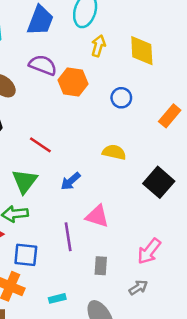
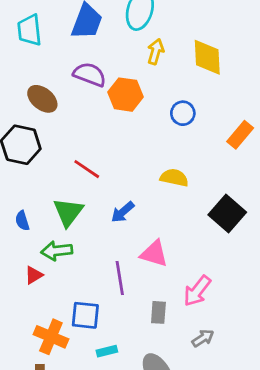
pink arrow: (149, 251) -> (197, 291), moved
blue square: (26, 255) -> (85, 315), moved

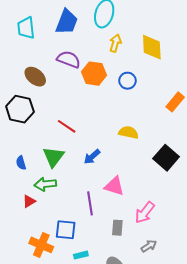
blue circle: (183, 113) -> (127, 81), moved

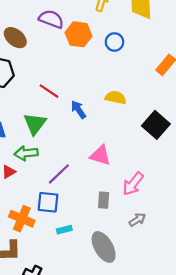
blue arrow: (92, 157) -> (79, 110), moved, turned 96
purple line: (90, 203) -> (59, 174), moved, turned 55

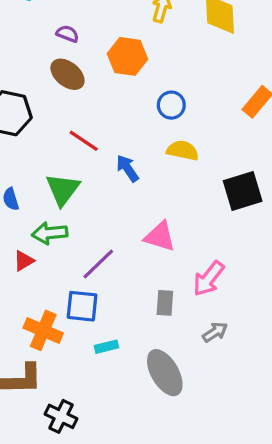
purple semicircle: (51, 19) -> (67, 34), moved, size x0.6
brown ellipse: (15, 38) -> (67, 74), moved
blue circle: (114, 42) -> (171, 105), moved
black square: (156, 125) -> (243, 191), turned 32

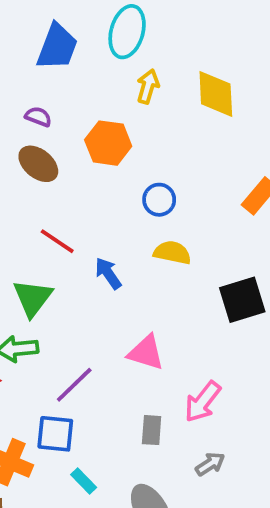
cyan rectangle: (106, 347) -> (84, 481), turned 60

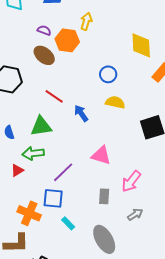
yellow arrow: (148, 86) -> (86, 21), moved
yellow diamond: (216, 94) -> (141, 45), moved
orange hexagon: (108, 143) -> (67, 40), moved
green triangle: (33, 298) -> (41, 126), turned 45

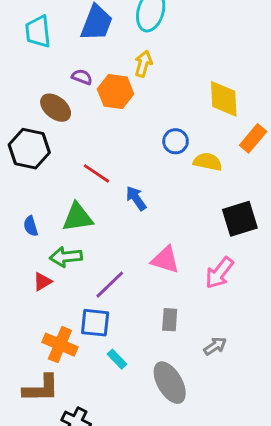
brown ellipse: (44, 55) -> (56, 108), moved
yellow semicircle: (115, 102) -> (208, 162), moved
pink arrow: (131, 181) -> (219, 273), moved

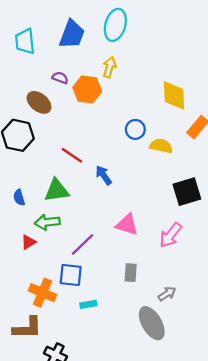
cyan rectangle: (117, 359) -> (88, 304), turned -56
gray ellipse: (170, 383) -> (152, 323), moved

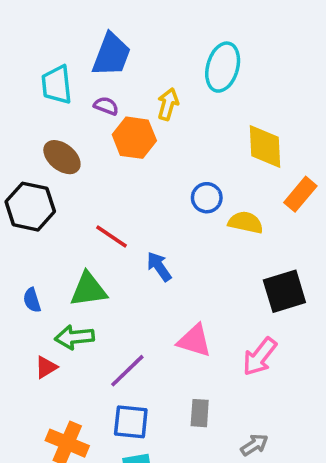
cyan ellipse: (115, 25) -> (223, 67), moved
cyan trapezoid: (25, 41) -> (57, 85), moved
purple semicircle: (60, 78) -> (106, 106), moved
blue square: (71, 275) -> (131, 422), moved

